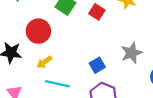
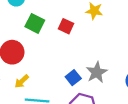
gray star: (132, 53) -> (97, 72), moved

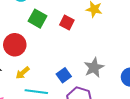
blue square: (73, 78) -> (64, 75), moved

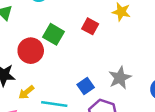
green square: (38, 19) -> (54, 34), moved
yellow arrow: (23, 73) -> (26, 92), moved

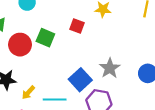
red circle: (31, 51) -> (20, 45), moved
blue square: (86, 86) -> (80, 80), size x1.5

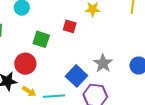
red circle: (20, 45) -> (25, 64), moved
yellow arrow: (28, 93) -> (29, 91), turned -96

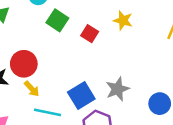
green square: (41, 39) -> (57, 20), moved
yellow arrow: (29, 91) -> (32, 89), moved

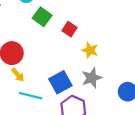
yellow star: (123, 20) -> (90, 50), moved

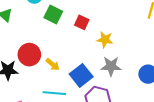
yellow arrow: (18, 75) -> (53, 64), moved
gray star: (92, 78) -> (111, 66), turned 30

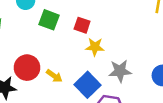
yellow star: (105, 40) -> (95, 47), moved

